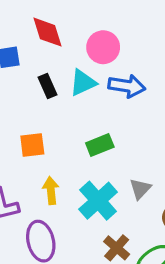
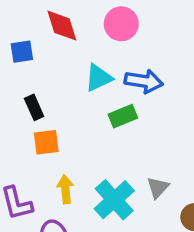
pink circle: (103, 47) -> (121, 24), moved
black rectangle: (47, 86) -> (34, 107), moved
green rectangle: (100, 145) -> (123, 116), moved

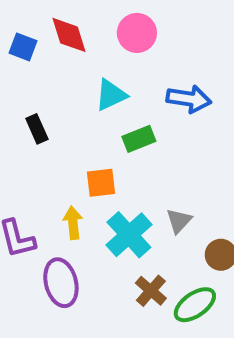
blue square: (22, 52) -> (23, 47), moved, turned 30
blue arrow: (144, 81) -> (189, 99), moved
orange square: (46, 142) -> (101, 183), moved

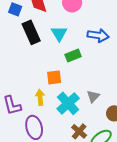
cyan triangle: (111, 95) -> (59, 33), turned -36
black rectangle: (37, 129) -> (31, 32), moved, size x1.6

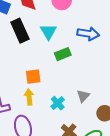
orange square: (54, 77) -> (33, 77), moved
cyan cross: (68, 103) -> (58, 103), size x0.6

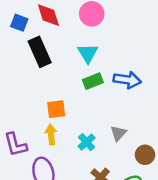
cyan triangle: (48, 32) -> (88, 53), moved
blue arrow: (88, 34) -> (127, 80), moved

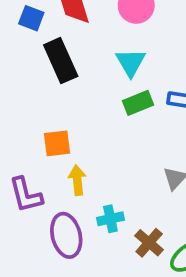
orange square: (56, 109) -> (57, 143), moved
cyan cross: (87, 142) -> (110, 219), moved, turned 30

